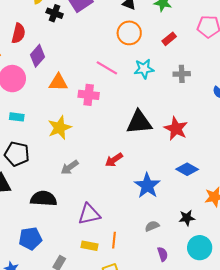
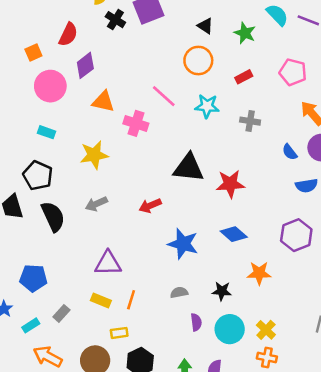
red star: (176, 129) -> (230, 184), turned 30
blue star: (147, 186) -> (183, 244), turned -30
black semicircle: (44, 199) -> (53, 216), moved, turned 50
purple semicircle: (163, 254) -> (196, 322), moved

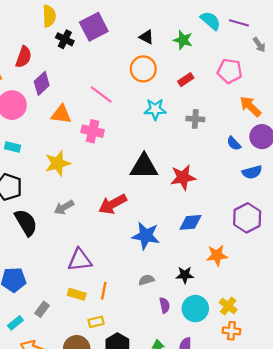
pink line: (164, 96) -> (101, 95), moved
red arrow: (150, 206) -> (113, 204), size x1.4
blue diamond: (234, 234) -> (191, 222), turned -40

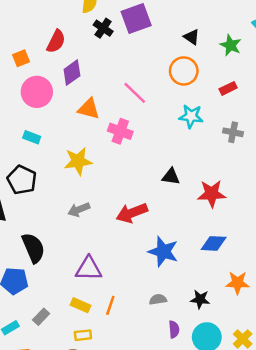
black triangle: (144, 167) -> (171, 177), size x0.6
black semicircle: (26, 223) -> (33, 248), moved
yellow rectangle: (96, 322) -> (83, 335), moved

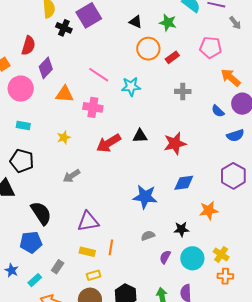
orange circle: (184, 71) -> (148, 49), moved
cyan star: (191, 116) -> (131, 87), moved
yellow star: (78, 161) -> (64, 137), size x0.6
red arrow: (132, 213) -> (109, 143), moved
purple semicircle: (174, 329) -> (165, 257), turned -136

